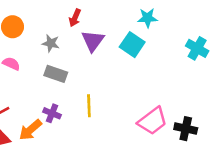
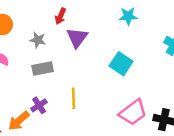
cyan square: (132, 45) -> (121, 64), moved
gray rectangle: (56, 74) -> (43, 68), turned -30
purple cross: (52, 113) -> (39, 105), turned 35

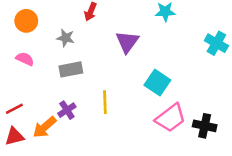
purple triangle: (77, 38) -> (127, 42), moved
cyan square: (121, 64) -> (157, 83), moved

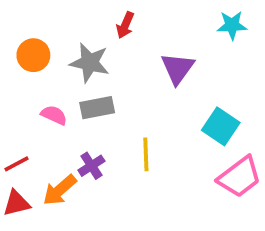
orange circle: (26, 21) -> (33, 55), moved
gray star: (66, 38) -> (90, 63), size x1.5
pink semicircle: (25, 59) -> (54, 115), moved

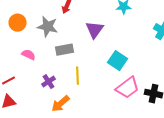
gray rectangle: (97, 108) -> (65, 50), moved
orange arrow: (60, 190) -> (61, 104), moved

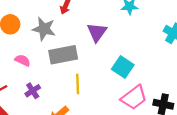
gray rectangle: (65, 50) -> (63, 55), size x1.4
purple cross: (49, 82) -> (33, 91), moved

